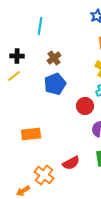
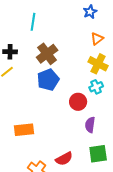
brown cross: (54, 58) -> (47, 54), size x1.5

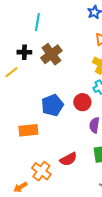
black cross: (10, 52) -> (24, 52), moved
blue pentagon: (48, 80) -> (52, 105), moved

